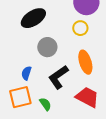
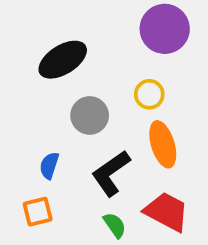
yellow circle: (80, 28) -> (149, 94), moved
orange square: (20, 97) -> (38, 212), size x0.7
green semicircle: (45, 104) -> (115, 225), moved

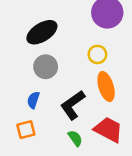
gray circle: (90, 115) -> (46, 67), moved

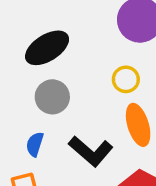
black L-shape: (73, 105) -> (91, 151), turned -104

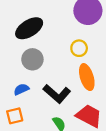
blue semicircle: (35, 144) -> (21, 89), turned 48

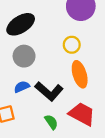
blue semicircle: (21, 89) -> (22, 87), moved

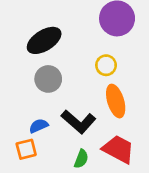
blue semicircle: (22, 87) -> (39, 126), moved
green semicircle: (51, 122) -> (81, 159), turned 56

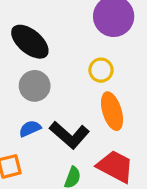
black ellipse: (44, 40) -> (30, 42), turned 72
blue semicircle: (39, 126) -> (30, 129), moved

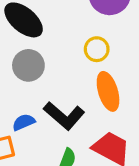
blue semicircle: (30, 129) -> (24, 122), moved

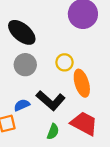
yellow circle: (97, 49) -> (64, 62), moved

